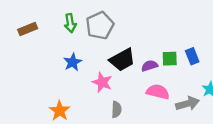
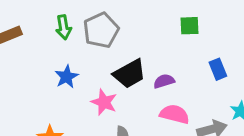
green square: (170, 59) -> (189, 26), moved

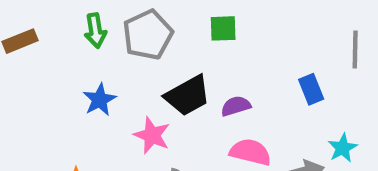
green square: (189, 26) -> (223, 28), moved

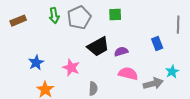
blue star: (100, 100) -> (36, 63), moved
pink star: (152, 135) -> (71, 68), moved

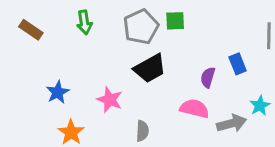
gray pentagon: (79, 18) -> (141, 27), moved
brown rectangle: (18, 21) -> (31, 30), turned 56
purple semicircle: (121, 52) -> (208, 77), moved, turned -56

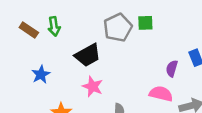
green arrow: (84, 22) -> (54, 26), moved
black trapezoid: (150, 68) -> (88, 55), moved
blue star: (58, 92) -> (41, 74), moved

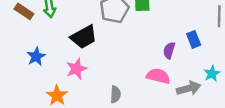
pink star: (93, 87) -> (76, 69), moved, turned 30

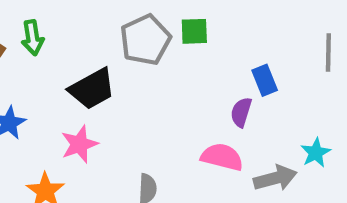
blue rectangle: (194, 39) -> (265, 80), moved

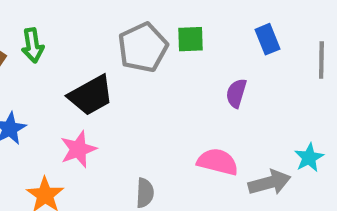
blue rectangle: (265, 80) -> (267, 39), moved
purple semicircle: (241, 112) -> (236, 93), moved

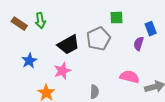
blue rectangle: (267, 39) -> (151, 29), moved
gray pentagon: (143, 47) -> (98, 39), moved

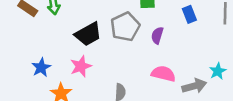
purple semicircle: (139, 44) -> (157, 35), moved
blue star: (29, 61) -> (41, 67), moved

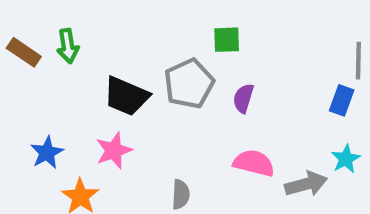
blue rectangle: (189, 14) -> (342, 100), moved, turned 42
black trapezoid: (88, 34) -> (126, 96), turned 52

